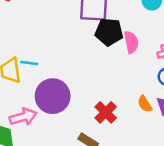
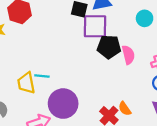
orange semicircle: (145, 104) -> (125, 109), moved

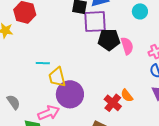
cyan line: (42, 76) -> (43, 63), moved
yellow trapezoid: (26, 83) -> (57, 77), moved

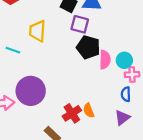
cyan circle: (140, 11) -> (124, 60), moved
purple square: (95, 22) -> (80, 24), size x0.7
yellow trapezoid: (57, 77) -> (37, 31), moved

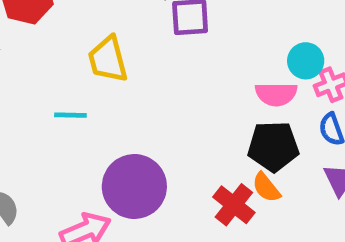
black pentagon: (88, 47) -> (273, 146), moved
pink semicircle: (105, 60) -> (276, 94), moved, turned 108

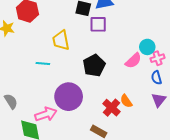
pink semicircle: (276, 94) -> (133, 61), turned -48
black pentagon: (273, 146) -> (94, 66), moved, turned -30

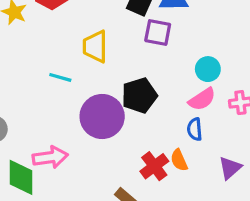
cyan circle: (147, 47) -> (208, 69), moved
blue semicircle: (156, 78) -> (195, 129), moved
purple circle: (69, 97) -> (102, 116), moved

